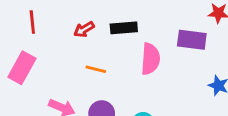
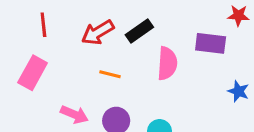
black rectangle: (124, 28) -> (139, 31), turned -30
red arrow: (84, 29) -> (98, 32), size x1.5

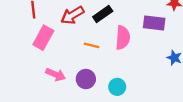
pink rectangle: (33, 73) -> (43, 38), moved
orange line: (110, 74) -> (91, 45), moved

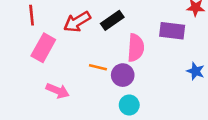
orange line: (91, 45) -> (98, 67), moved
purple circle: (86, 79) -> (123, 75), moved

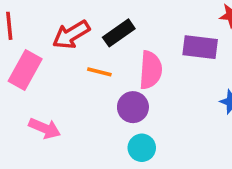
orange line: (98, 67) -> (99, 72), moved

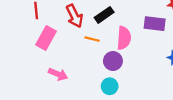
red arrow: (71, 35) -> (75, 16), turned -85
cyan circle: (142, 148) -> (110, 86), moved

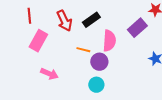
purple rectangle: (155, 24) -> (137, 28), turned -48
orange line: (92, 39) -> (83, 50), moved

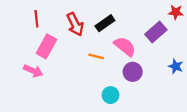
pink semicircle: (109, 41) -> (125, 46), turned -55
purple circle: (99, 62) -> (133, 72), moved
pink arrow: (49, 74) -> (33, 71), moved

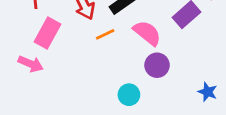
orange line: (96, 56) -> (105, 34), moved, turned -40
blue star: (176, 66) -> (208, 92), moved

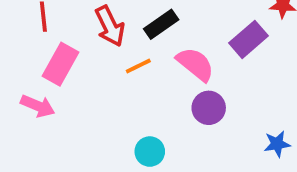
blue star: (208, 92) -> (277, 144), turned -30
cyan circle: (129, 95) -> (150, 152), moved

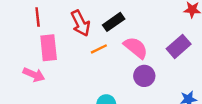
purple rectangle: (249, 39) -> (179, 46), moved
pink rectangle: (60, 64) -> (49, 48), turned -35

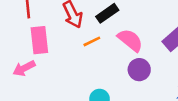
pink arrow: (34, 75) -> (24, 68), turned 130

